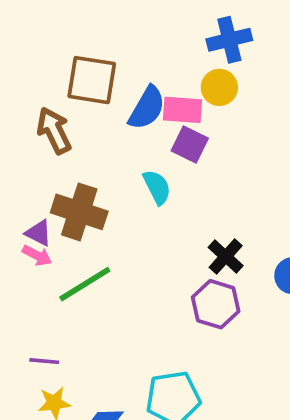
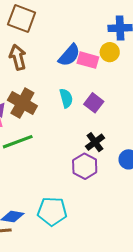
brown square: (92, 80) -> (22, 19), moved
purple square: (190, 145) -> (94, 103), moved

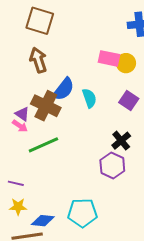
yellow circle: (110, 52) -> (126, 63), moved
blue semicircle: (69, 55) -> (64, 89), moved
purple square: (94, 103) -> (129, 101), moved

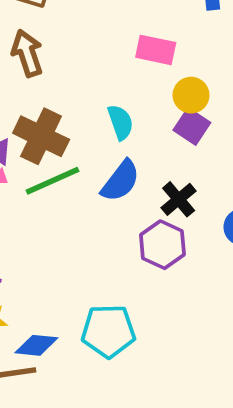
yellow circle: (126, 63) -> (191, 95), moved
blue semicircle: (64, 89) -> (120, 181), moved
green line: (43, 145) -> (53, 181), moved

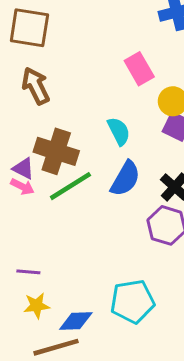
pink rectangle: (156, 50) -> (139, 69), turned 56

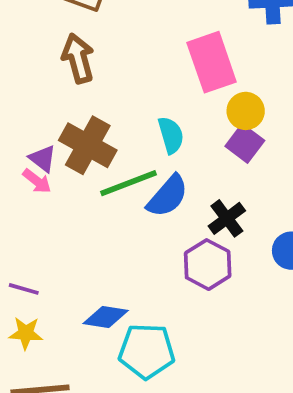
pink rectangle: (139, 69) -> (212, 62), size x1.4
green line: (70, 186) -> (129, 183), moved
blue diamond: (76, 321) -> (106, 317), moved

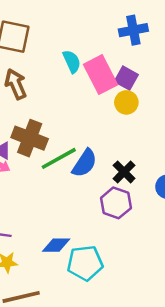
cyan semicircle: (171, 135) -> (72, 61), moved
purple square: (245, 143) -> (126, 78), moved

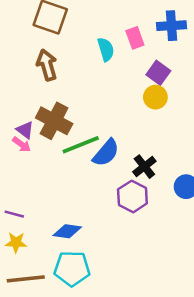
pink rectangle: (100, 75) -> (135, 38), moved, size x0.6
cyan pentagon: (85, 263) -> (72, 269), moved

